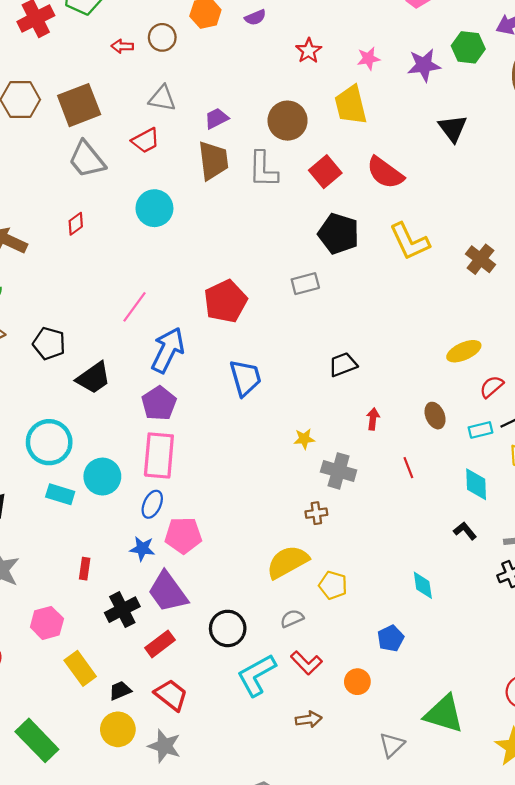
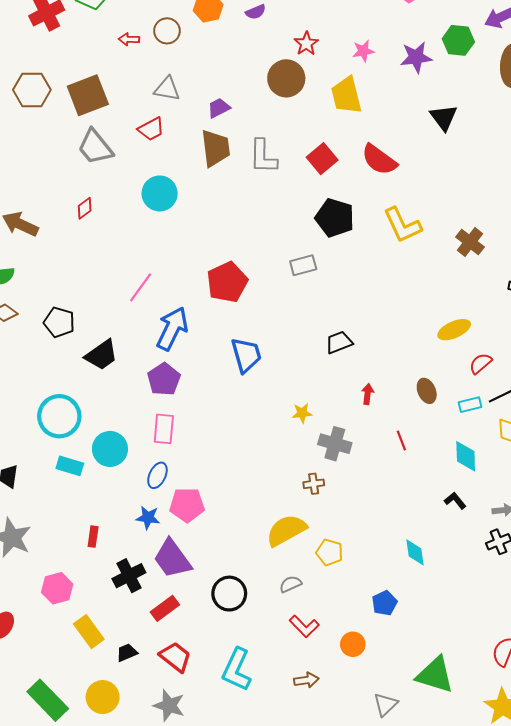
brown circle: (288, 121) -> (286, 78), moved
pink rectangle: (159, 455) -> (164, 429), size x0.7
cyan L-shape: (256, 675) -> (237, 670), moved, turned -36
yellow circle: (118, 729) -> (103, 697), moved

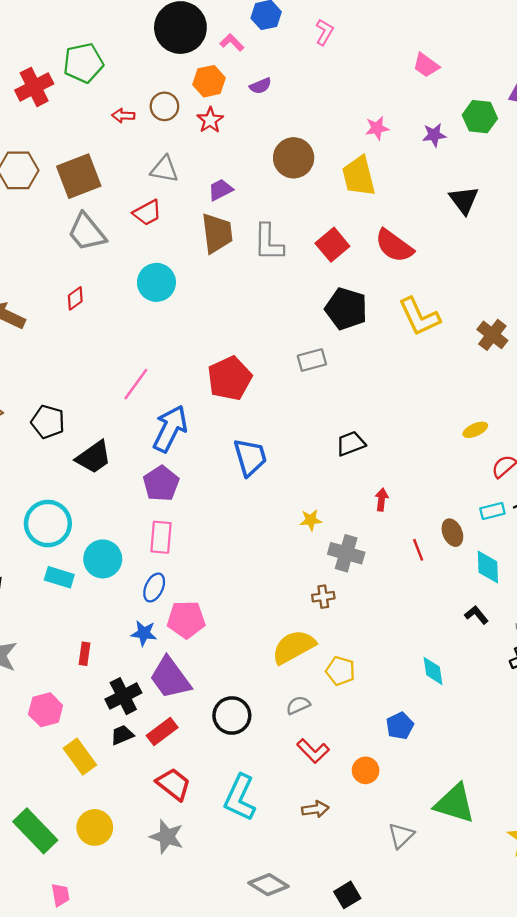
red star: (306, 44) -> (210, 120), moved
purple star: (416, 57) -> (434, 135), size x0.7
yellow ellipse: (454, 330) -> (475, 430), size x0.7
brown ellipse: (427, 391) -> (452, 533), moved
black trapezoid: (127, 653) -> (122, 735), moved

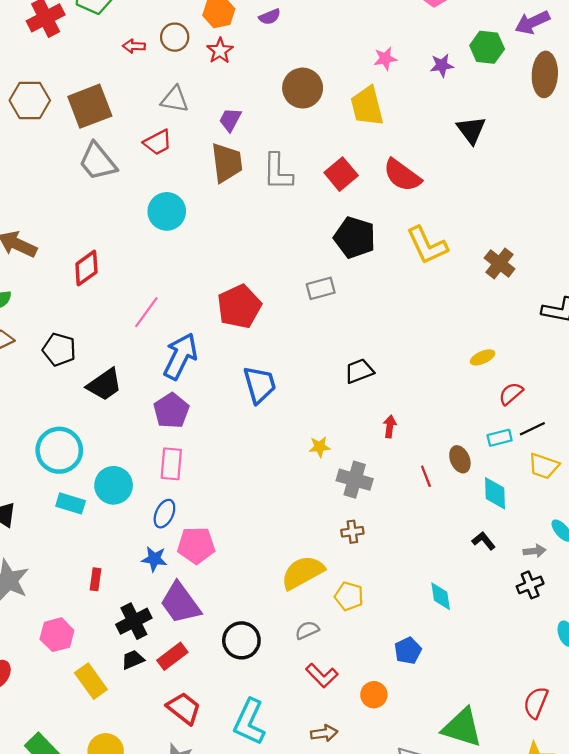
purple trapezoid: (220, 190) -> (230, 120), turned -35
red diamond: (75, 298) -> (86, 268), moved, size x1.5
brown cross: (323, 597) -> (352, 532), moved

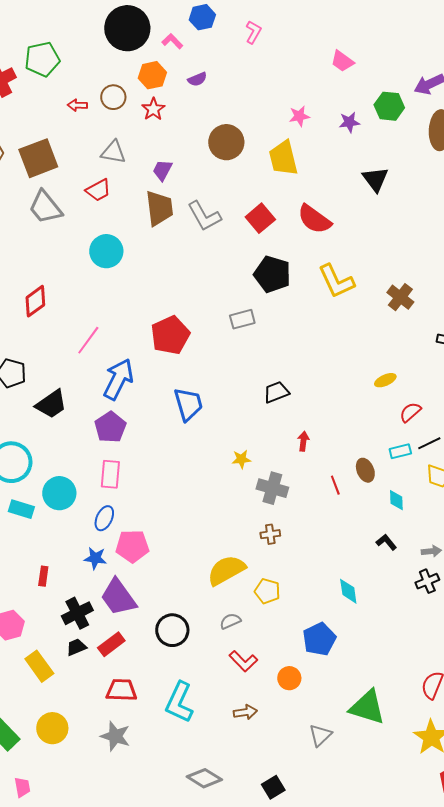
gray L-shape: (278, 172) -> (204, 216), turned -30
cyan diamond: (495, 493) -> (396, 500), size x0.7
blue pentagon: (408, 651) -> (319, 639), size x1.4
red trapezoid: (184, 708) -> (121, 690), turned -36

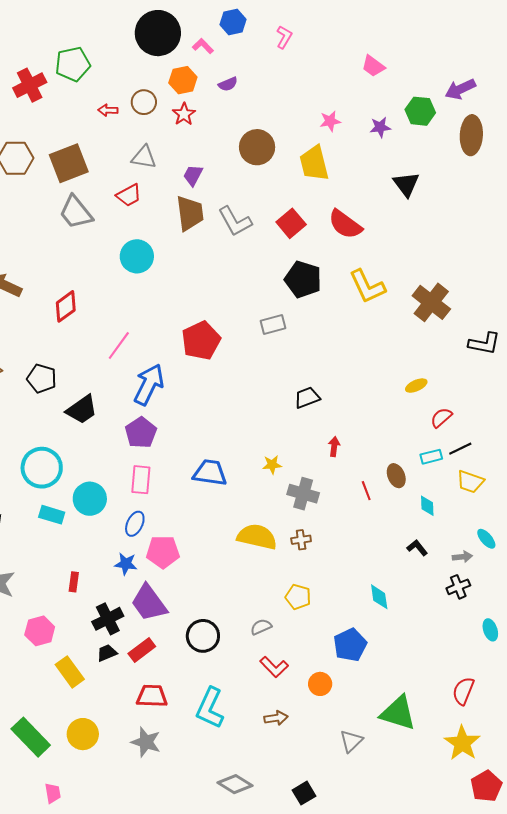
brown cross: (400, 297) -> (431, 302), size x1.4
blue trapezoid: (188, 404) -> (210, 473), moved, turned -66
yellow semicircle: (226, 570) -> (257, 537), moved, turned 42

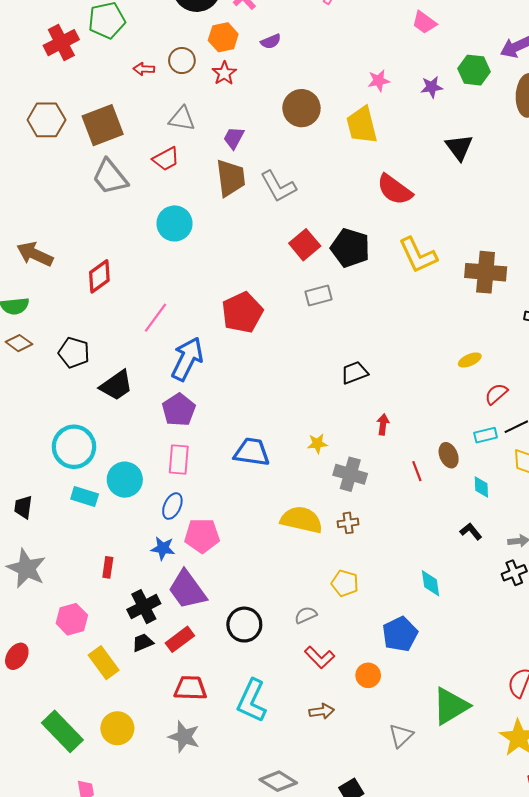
red square: (291, 223) -> (305, 245), moved
brown cross: (431, 302) -> (486, 272), turned -33
green triangle: (398, 713) -> (451, 706), turned -48

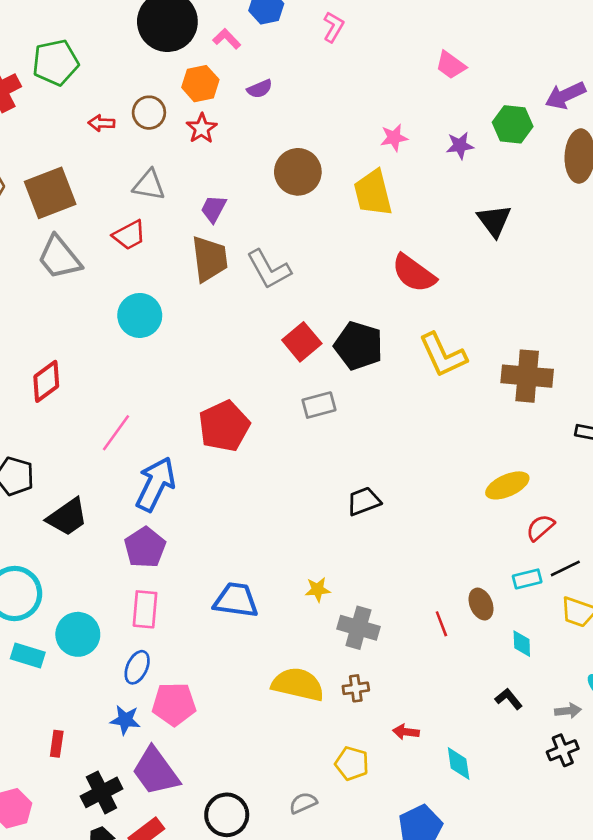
yellow ellipse: (470, 360) -> (507, 485), size x1.5
red arrow: (383, 425) -> (406, 732), moved, turned -90

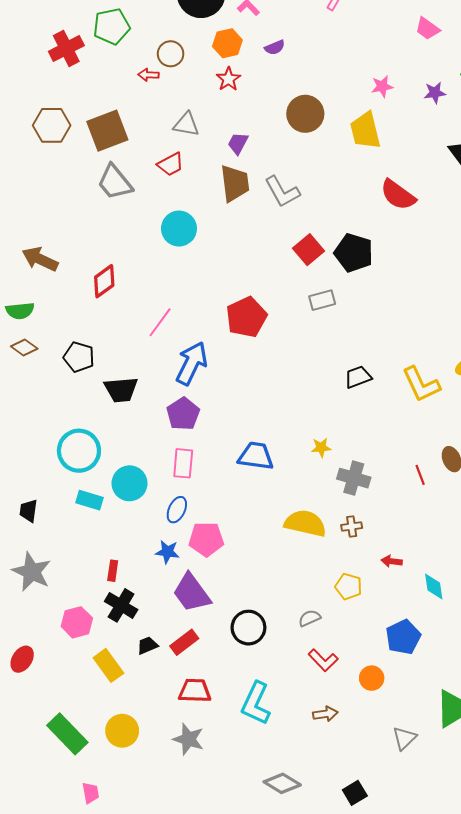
brown circle: (149, 113) -> (171, 54), moved
yellow L-shape: (443, 355) -> (421, 384), moved
black trapezoid: (67, 517) -> (121, 390), turned 30
black cross: (102, 792) -> (121, 605), moved, turned -32

